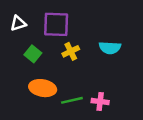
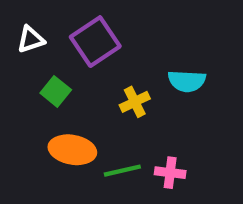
purple square: (56, 24) -> (95, 42), turned -36
yellow cross: (71, 51) -> (135, 102), moved

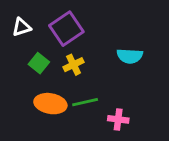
yellow cross: (135, 102) -> (74, 65), moved
green line: (122, 171) -> (85, 102), moved

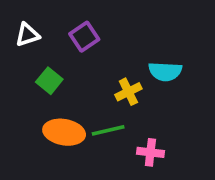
purple square: (66, 29) -> (84, 37), size x0.7
yellow cross: (74, 65) -> (128, 92), moved

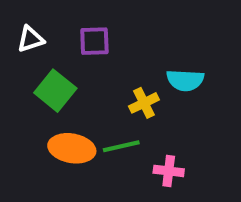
purple square: (84, 37) -> (94, 41), turned 32
green square: (49, 81) -> (55, 91), size x1.4

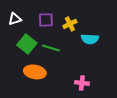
yellow cross: (144, 103) -> (70, 24), moved
green line: (121, 146) -> (51, 48), moved, turned 30

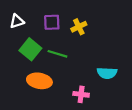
cyan semicircle: (90, 39) -> (107, 73), moved
pink cross: (82, 83) -> (81, 94), moved

